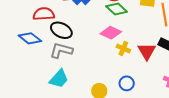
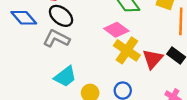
yellow cross: (123, 49) -> (127, 50), size x1.6
cyan trapezoid: (59, 79) -> (65, 76), moved

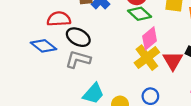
pink diamond: (116, 30) -> (150, 38), moved, turned -65
yellow cross: (127, 50) -> (147, 58), turned 30

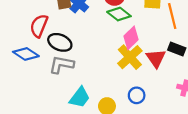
red semicircle: (59, 19) -> (39, 26), turned -60

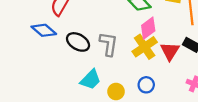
black ellipse: (60, 42) -> (78, 42), moved
gray L-shape: (61, 65) -> (109, 44), moved, turned 80

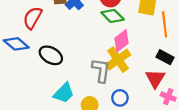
gray L-shape: (109, 44) -> (101, 70), moved
red triangle: (170, 51) -> (155, 79), moved

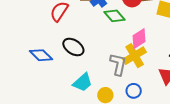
green diamond: (113, 16) -> (114, 16), moved
blue diamond: (16, 44) -> (41, 55), moved

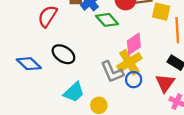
gray L-shape: (118, 64) -> (112, 72), turned 145
blue circle: (134, 91) -> (134, 80), moved

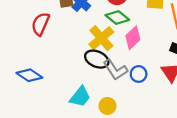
green diamond: (107, 20) -> (117, 18), moved
black ellipse: (63, 54) -> (97, 59), moved
yellow cross: (129, 62) -> (101, 38), moved

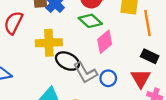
yellow cross: (101, 38) -> (49, 43), moved, turned 35

